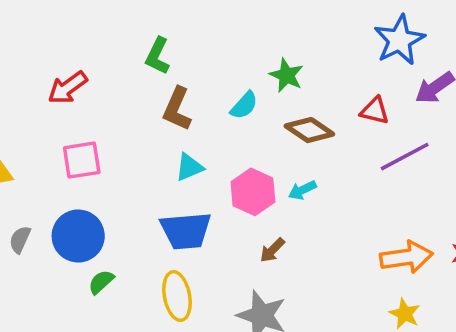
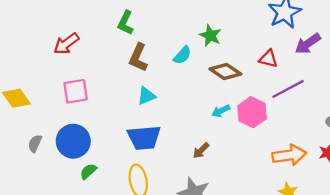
pink hexagon: (253, 192) -> (252, 112), moved

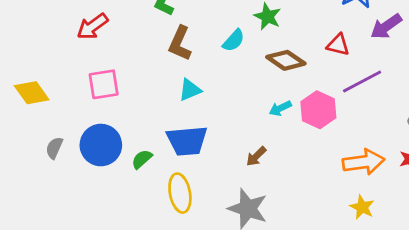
green semicircle: (88, 171) -> (142, 159), moved

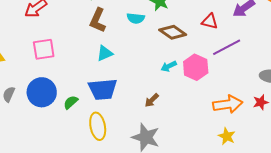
cyan semicircle: (234, 41) -> (136, 18), turned 54

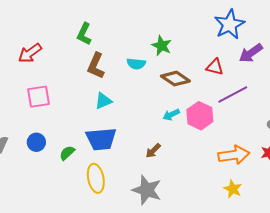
blue circle: (42, 92) -> (36, 142), size x0.6

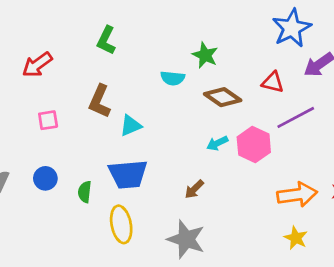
brown L-shape: (96, 66) -> (100, 101), moved
pink square: (38, 97) -> (48, 120), size x0.7
green semicircle: (67, 153) -> (85, 192), turned -42

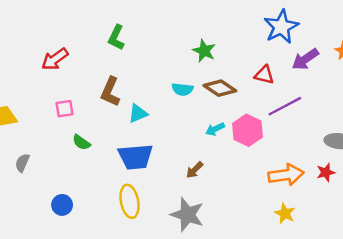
cyan semicircle: (173, 78) -> (182, 89), moved
blue circle: (45, 178) -> (62, 205), moved
green semicircle: (85, 192) -> (81, 142), moved, turned -60

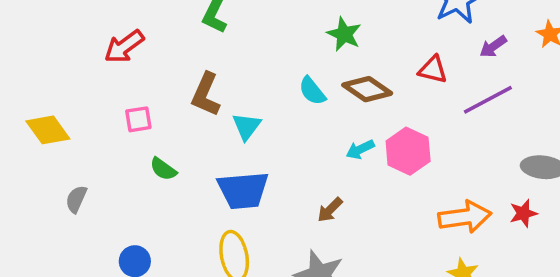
purple arrow: (305, 59) -> (493, 47), size x0.7
cyan semicircle: (182, 89) -> (312, 91), turned 45
purple line: (285, 106) -> (488, 100), moved
cyan triangle: (138, 113) -> (247, 126), turned -30

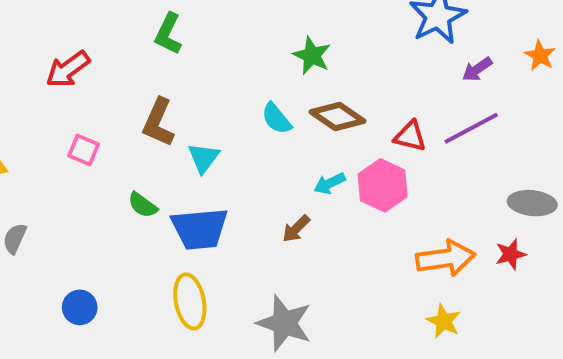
red triangle: (433, 70) -> (410, 136), moved
pink square: (138, 119) -> (84, 150), turned 32
green semicircle: (163, 169) -> (143, 205), moved
brown arrow: (330, 210) -> (296, 229), moved

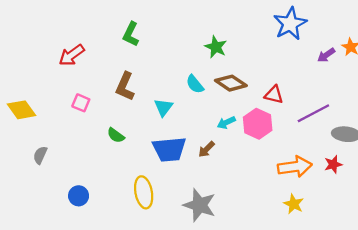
purple arrow: (477, 69) -> (326, 55), moved
purple line: (471, 128) -> (313, 113), moved
cyan triangle: (204, 158) -> (163, 107), moved
blue trapezoid: (200, 229) -> (169, 149), moved

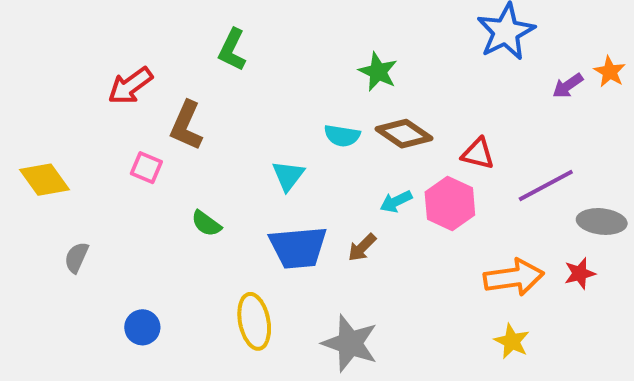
cyan semicircle: (195, 84) -> (342, 136), turned -42
brown L-shape: (125, 87) -> (186, 126), moved

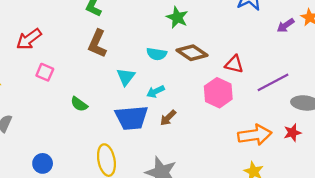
red arrow: (130, 86) -> (29, 39), moved
brown L-shape: (186, 126) -> (97, 44), moved
cyan arrow: (396, 202) -> (156, 92), moved

